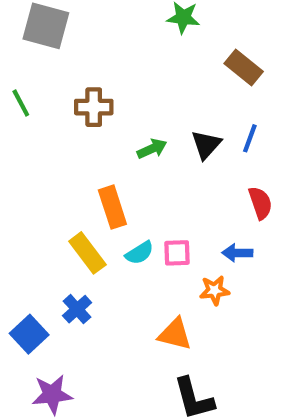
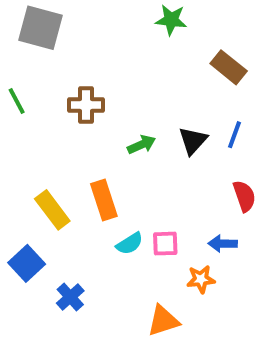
yellow rectangle: (87, 253) -> (52, 210), moved
blue square: (29, 334) -> (27, 263), moved
orange triangle: (175, 334) -> (163, 321), turned -32

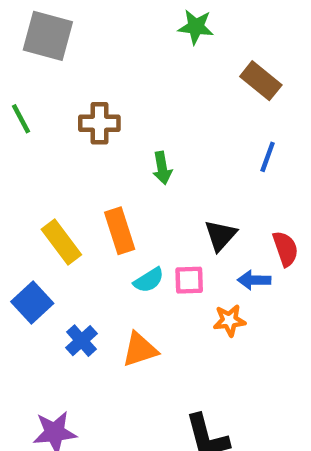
black triangle: (193, 141) -> (220, 235), moved
green arrow: (141, 145) -> (162, 168), turned 104
red semicircle: (244, 196) -> (285, 249), moved
orange triangle: (163, 321) -> (140, 350), moved

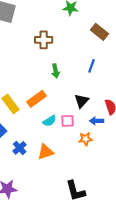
brown cross: (99, 123) -> (44, 40), moved
blue line: (268, 157) -> (92, 66), moved
orange rectangle: (120, 231) -> (37, 99), turned 72

